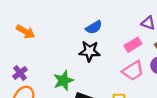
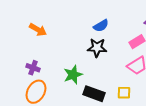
purple cross: (20, 73) -> (33, 68), turned -32

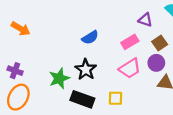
blue semicircle: (101, 26) -> (90, 37), moved
black star: (97, 48) -> (86, 70), moved, turned 30

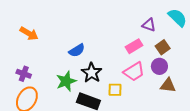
blue semicircle: (90, 37) -> (77, 50), moved
yellow square: (115, 98) -> (115, 90), moved

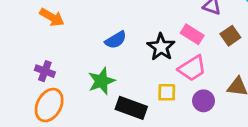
pink rectangle: (134, 46) -> (192, 34), turned 63
purple circle: (159, 66) -> (203, 101), moved
black star: (92, 73) -> (161, 47), moved

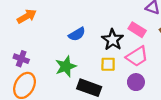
orange arrow: (52, 17) -> (27, 16), turned -60
yellow square: (167, 92) -> (108, 64), moved
purple circle: (203, 101) -> (136, 82), moved

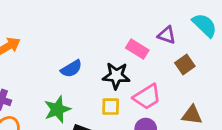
pink rectangle: (137, 30) -> (137, 49), moved
black star: (113, 40) -> (116, 76), turned -30

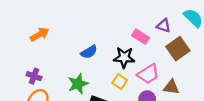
brown square: (185, 64) -> (178, 49), size x1.5
yellow square: (111, 107) -> (120, 82), turned 32
brown triangle: (192, 115) -> (171, 87), moved

